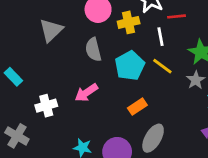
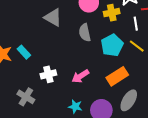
gray triangle: (51, 30) -> (53, 17), turned -48
pink arrow: (86, 93) -> (80, 76), moved
orange rectangle: (137, 107) -> (117, 76), size x1.5

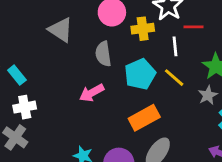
white cross: (48, 74) -> (25, 107), moved
pink arrow: (80, 76) -> (92, 93), moved

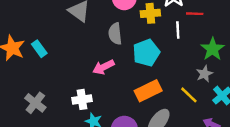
yellow line: (174, 78) -> (189, 95), moved
white cross: (25, 107) -> (82, 99), moved

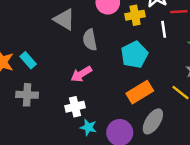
gray semicircle: (115, 34) -> (90, 40), moved
pink arrow: (104, 67) -> (81, 74), moved
gray cross: (35, 103) -> (27, 95), moved, turned -30

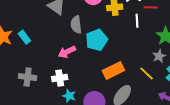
cyan pentagon: (134, 55) -> (97, 40), moved
gray cross: (27, 95) -> (28, 77), moved

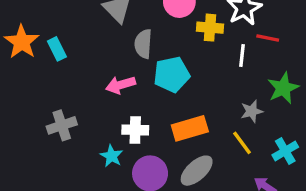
gray star: (159, 56) -> (252, 111), moved
gray cross: (28, 77) -> (62, 125), moved, turned -36
white cross: (60, 78) -> (135, 130), moved

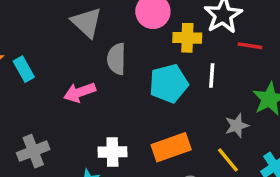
white line: (242, 55) -> (212, 76), moved
cyan pentagon: (172, 74) -> (169, 84), moved
pink arrow: (121, 85) -> (80, 92), moved

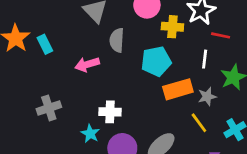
white line: (212, 76) -> (205, 59), moved
orange rectangle: (171, 147) -> (178, 89), moved

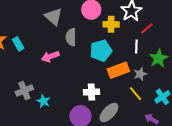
red line: (221, 35) -> (147, 28), turned -48
white cross: (110, 112) -> (91, 92), moved
cyan star: (90, 134) -> (44, 101), moved

